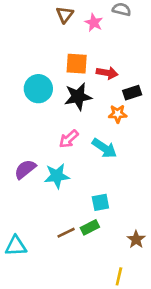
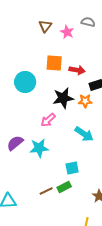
black star: (78, 97) -> (63, 98), moved
cyan arrow: (104, 148) -> (84, 134), moved

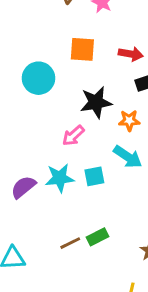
red arrow: (77, 70) -> (131, 54), moved
orange star: (85, 101) -> (129, 120), moved
purple semicircle: (15, 143) -> (23, 187), moved
cyan square: (72, 168) -> (94, 176), moved

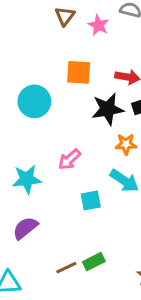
black star: (96, 102) -> (108, 109), moved
cyan star: (60, 178) -> (27, 179), moved
purple semicircle: (23, 187) -> (25, 228), moved

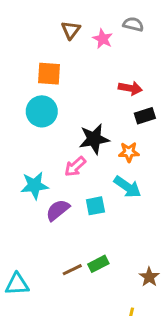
orange square: (79, 72) -> (49, 74), moved
black star: (108, 109) -> (94, 139), moved
purple semicircle: (25, 228) -> (58, 210), moved

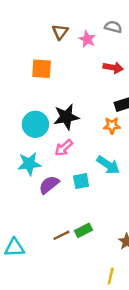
red arrow: (130, 88) -> (113, 68), moved
cyan circle: (42, 111) -> (35, 124), moved
black star: (94, 139) -> (66, 117), moved
orange star: (129, 152) -> (112, 126), moved

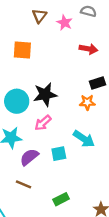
brown line: (61, 235) -> (24, 184), moved, turned 49

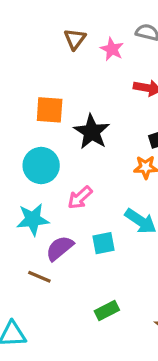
orange square: (22, 50) -> (50, 110), moved
black star: (45, 94) -> (92, 132), moved, turned -30
brown line: (24, 184) -> (39, 277), moved

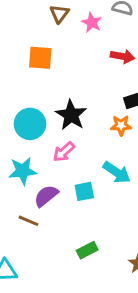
orange square: (50, 110) -> (40, 58), moved
black star: (92, 132) -> (71, 115), moved

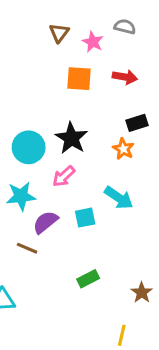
orange square: (40, 58) -> (79, 79), moved
orange star: (121, 125) -> (123, 149), turned 30

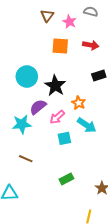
cyan circle: (29, 147) -> (27, 76), moved
orange star: (123, 149) -> (79, 103), moved
pink arrow: (64, 176) -> (57, 117), moved
purple semicircle: (45, 222) -> (38, 107), moved

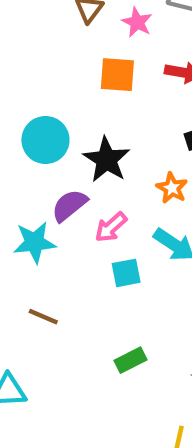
orange star: (79, 103) -> (172, 188), moved

